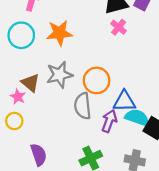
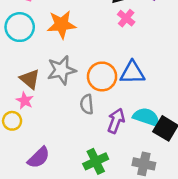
pink star: (18, 97) -> (25, 101), moved
blue triangle: (124, 101) -> (132, 73), moved
gray semicircle: (83, 106) -> (87, 104), size x0.7
purple semicircle: (39, 155) -> (39, 158), turned 65

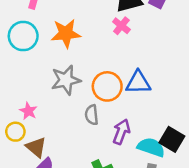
pink cross: (126, 18) -> (121, 26), moved
brown triangle: (30, 79) -> (36, 147), moved
cyan semicircle: (146, 117) -> (151, 147), moved

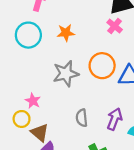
orange star: (66, 33) -> (66, 33), size x0.7
orange circle: (107, 86) -> (102, 66), moved
gray semicircle: (92, 115) -> (82, 118), moved

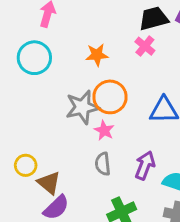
orange star: (66, 33) -> (97, 55), moved
orange circle: (102, 66) -> (110, 97), moved
pink star: (33, 101) -> (104, 130), moved

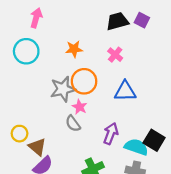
pink cross: (145, 46) -> (115, 55), moved
gray semicircle: (103, 164) -> (73, 124), moved, turned -30

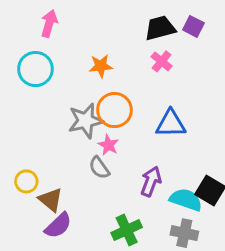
pink cross: (115, 55) -> (162, 61), moved

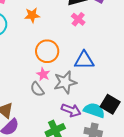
orange star: (101, 66) -> (32, 15), moved
gray star: (86, 121) -> (65, 82), moved
purple arrow: (151, 181) -> (71, 110), moved, turned 90

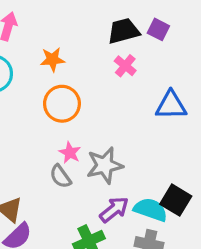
orange circle: (47, 51) -> (62, 104), moved
blue triangle: (84, 60) -> (171, 105), moved
purple arrow: (71, 110) -> (114, 210), turned -60

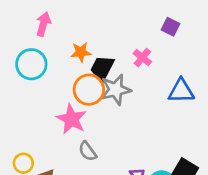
black trapezoid: (124, 31) -> (102, 68), moved, turned -48
pink star: (70, 153) -> (71, 119), moved, size x1.6
gray star: (105, 165) -> (116, 90), moved

